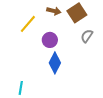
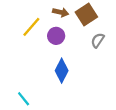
purple circle: (50, 40) -> (56, 36), moved
cyan line: (21, 88) -> (24, 99), turned -48

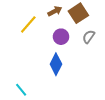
brown arrow: (61, 12) -> (55, 11), turned -40
purple circle: (56, 36) -> (61, 37), moved

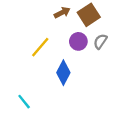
yellow line: (28, 24) -> (40, 47), moved
purple circle: (61, 37) -> (78, 41), moved

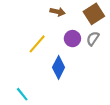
brown arrow: (62, 13) -> (57, 12), turned 40
brown square: (89, 15) -> (94, 14), moved

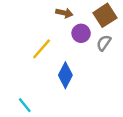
purple circle: (72, 39) -> (81, 33), moved

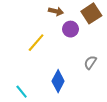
gray semicircle: (104, 43) -> (90, 62), moved
blue diamond: (65, 75) -> (58, 81), moved

